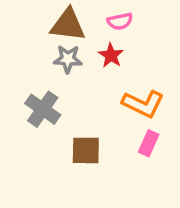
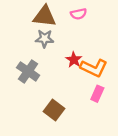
red star: (111, 55) -> (74, 60), moved
brown square: (86, 150) -> (54, 110), moved, turned 36

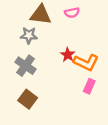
gray star: (45, 39) -> (29, 35), moved
brown square: (54, 110) -> (28, 99), moved

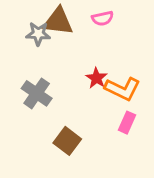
gray star: (29, 35) -> (38, 34), moved
brown square: (28, 99) -> (67, 141), moved

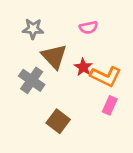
pink semicircle: (103, 18) -> (89, 27), moved
brown triangle: (58, 21) -> (54, 57), moved, turned 40

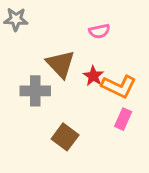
gray star: (33, 29) -> (16, 19), moved
gray cross: (32, 80) -> (35, 91), turned -35

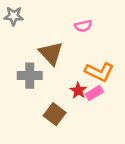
red star: (93, 76) -> (78, 90), moved
pink rectangle: (123, 119) -> (94, 93), moved, turned 35

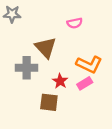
red star: (78, 90) -> (60, 81), moved
brown square: (55, 114) -> (49, 102), turned -30

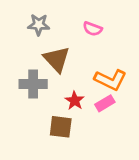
gray star: (12, 14) -> (39, 25), moved
pink semicircle: (75, 23) -> (93, 29), turned 32

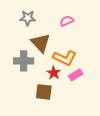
pink semicircle: (93, 29) -> (67, 21), turned 136
orange L-shape: (110, 80) -> (65, 58), moved

